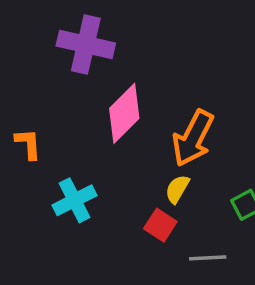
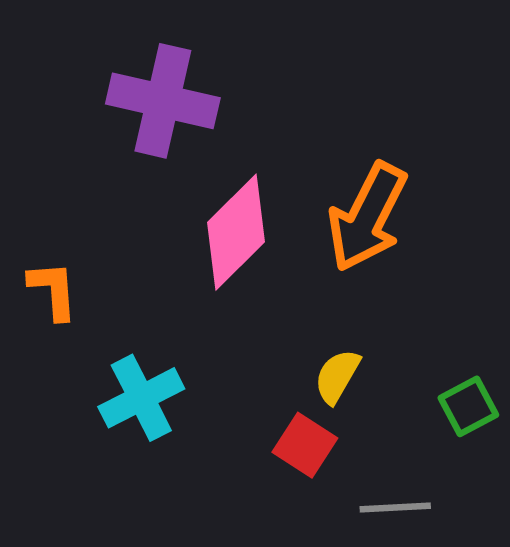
orange arrow: (193, 138) -> (367, 217), moved

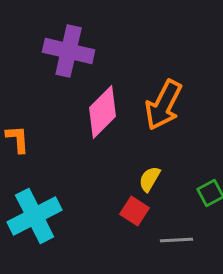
cyan cross: (141, 398) -> (35, 216), moved, size x1.4

